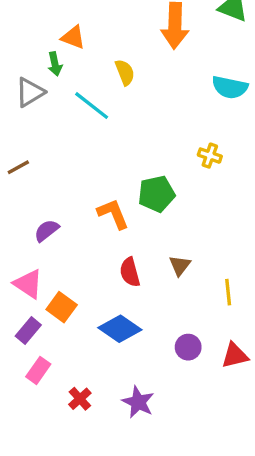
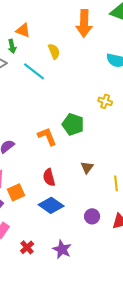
green pentagon: (156, 194) -> (73, 124), turned 30
red semicircle: (130, 272) -> (49, 177), moved
orange square: (62, 307) -> (16, 192), turned 30

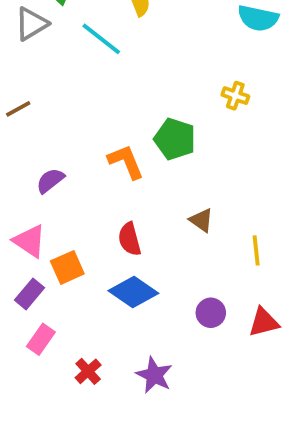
brown triangle: (87, 167) -> (201, 220), turned -32

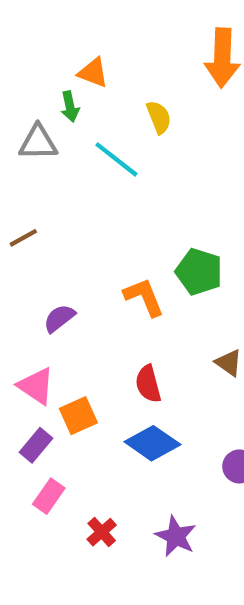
gray triangle: (31, 24) -> (38, 143), turned 30

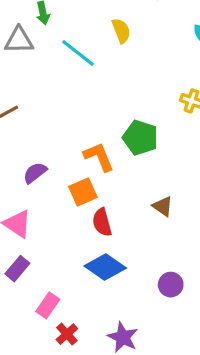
yellow semicircle: (159, 117) -> (121, 31), moved
orange square: (78, 416) -> (83, 192), moved
pink rectangle: (49, 496) -> (48, 305), moved

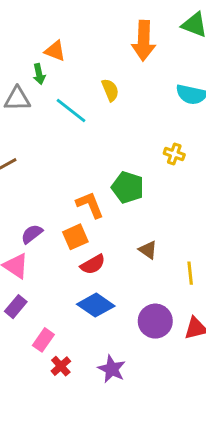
purple semicircle: (35, 173) -> (32, 234), moved
red semicircle: (102, 222) -> (93, 264), turned -105
purple circle: (171, 285) -> (155, 321), size x1.5

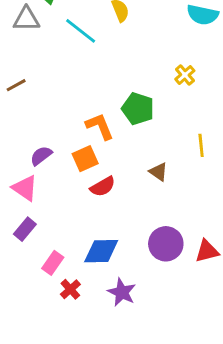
yellow cross: (174, 154) -> (185, 75), turned 30
yellow line: (190, 273) -> (201, 145), moved
blue diamond: (96, 305) -> (101, 251), moved, turned -36

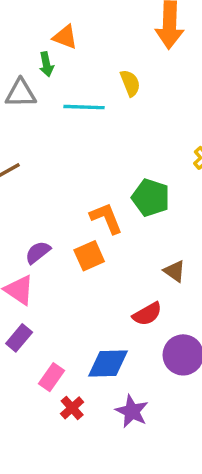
cyan line: (81, 31) -> (84, 107), turned -36
red semicircle: (103, 187) -> (147, 314), moved

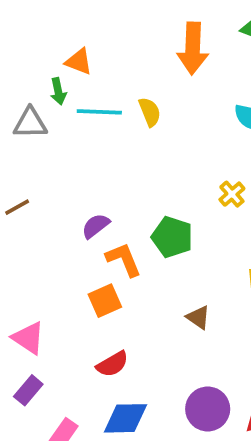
cyan line: (84, 107) -> (99, 112), moved
purple semicircle: (38, 252) -> (96, 226), moved
red semicircle: (147, 314) -> (112, 364), moved

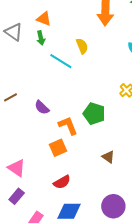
green arrow: (58, 91) -> (41, 38), moved
cyan line: (99, 112) -> (61, 61), moved, turned 30
gray triangle: (30, 123) -> (14, 32), moved, turned 36
purple semicircle: (96, 226) -> (42, 107), moved, turned -98

